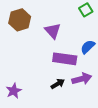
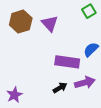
purple triangle: (53, 31) -> (50, 24), moved

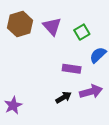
green square: (89, 11) -> (82, 32), moved
purple rectangle: (67, 62) -> (72, 69), size x0.7

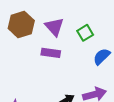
purple rectangle: (72, 69) -> (51, 53), moved

